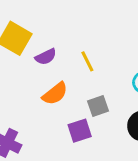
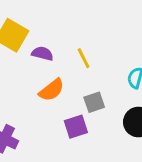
purple semicircle: (46, 57) -> (42, 54), turned -140

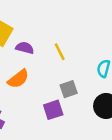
orange semicircle: (52, 90) -> (18, 79), moved

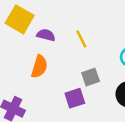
orange semicircle: (18, 79) -> (39, 67), turned -35

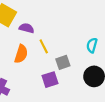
yellow line: (81, 39) -> (44, 46), moved

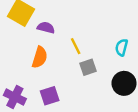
yellow line: (44, 46) -> (76, 46), moved
purple square: (50, 80) -> (50, 96), moved

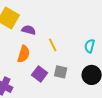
gray square: (88, 67) -> (61, 72), moved, turned 32
purple square: (50, 96) -> (40, 74), moved, turned -35

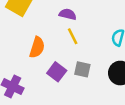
purple semicircle: (29, 30) -> (68, 14), moved

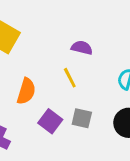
purple semicircle: (68, 14) -> (82, 48), moved

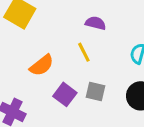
orange semicircle: (26, 91) -> (42, 65), turned 35

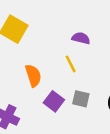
orange semicircle: (42, 65) -> (33, 76), turned -70

